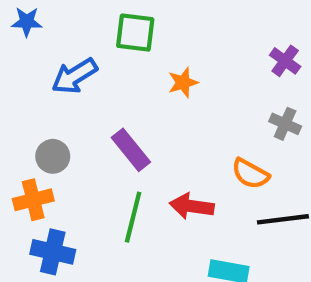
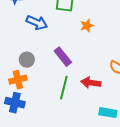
blue arrow: (74, 76) -> (37, 23), turned -125
blue cross: (53, 252) -> (15, 103), moved

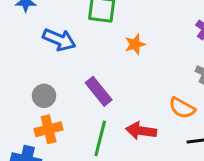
orange cross: (18, 80) -> (49, 129), moved

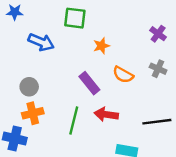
purple rectangle: (99, 91) -> (89, 83), moved
orange semicircle: (182, 108) -> (123, 75), moved

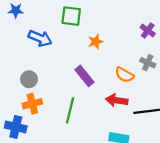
orange semicircle: (123, 75) -> (124, 75), moved
red arrow: (106, 114) -> (117, 100), moved

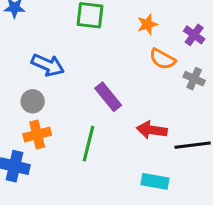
blue arrow: (40, 38) -> (48, 65), moved
orange star: (96, 42) -> (147, 24), moved
orange semicircle: (124, 75) -> (162, 59), moved

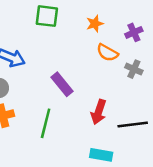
purple cross: (194, 35) -> (134, 32), turned 30
red arrow: (152, 130) -> (99, 112), turned -80

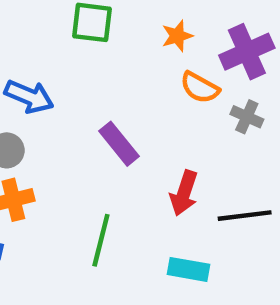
purple cross: (134, 32) -> (247, 52), size x1.6
green line: (46, 123) -> (101, 240), moved

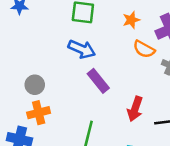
blue arrow: (29, 97) -> (82, 49), moved

